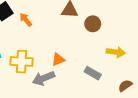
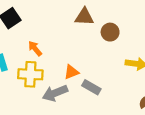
orange arrow: (26, 20) -> (35, 49), moved
gray rectangle: (93, 73) -> (91, 87), moved

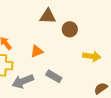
orange triangle: (71, 72) -> (37, 51), moved

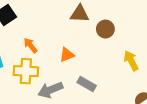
yellow arrow: (92, 56) -> (131, 61), turned -126

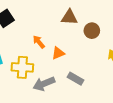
orange arrow: (31, 45) -> (39, 42), moved

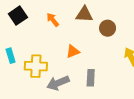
orange arrow: (39, 42) -> (53, 20), moved
gray rectangle: (76, 79) -> (91, 78), turned 63

